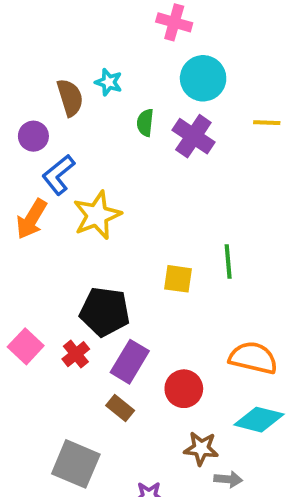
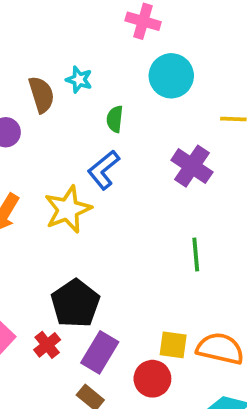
purple cross: (193, 136) -> (192, 166), moved
blue L-shape: (58, 175) -> (104, 170), moved
yellow square: (178, 279) -> (173, 345), moved
black pentagon: (105, 312) -> (75, 303), turned 30

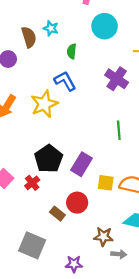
blue L-shape: (104, 170) -> (65, 81), turned 100
purple rectangle: (100, 352) -> (82, 164), moved
red circle: (152, 379) -> (77, 203), moved

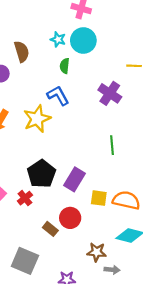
cyan circle: (105, 26) -> (83, 41), moved
cyan star: (51, 28) -> (58, 39), moved

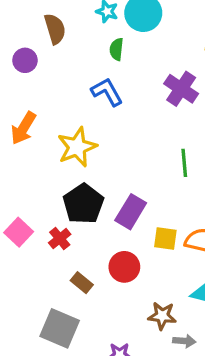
yellow star: (37, 119) -> (77, 147), moved
brown rectangle: (50, 229) -> (82, 283), moved

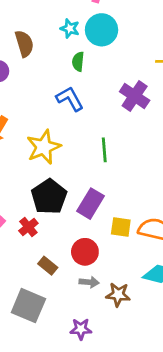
green line: (184, 163) -> (104, 150), moved
gray arrow: (184, 341) -> (89, 282), moved

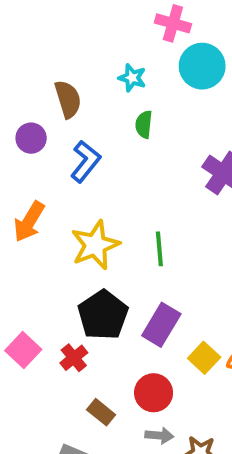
cyan circle: (102, 30) -> (202, 66), moved
blue L-shape: (70, 99) -> (85, 161), moved, turned 68
green line: (104, 150) -> (159, 249), moved
yellow square: (121, 227) -> (204, 358), turned 35

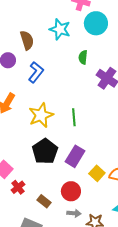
cyan star: (132, 78) -> (60, 29), size x1.5
green semicircle: (144, 124) -> (83, 57), moved
red cross: (74, 358) -> (18, 187), moved

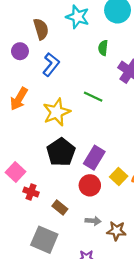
green line: (74, 117) -> (93, 97), moved, turned -60
red cross: (18, 187) -> (31, 192), turned -32
red circle: (71, 191) -> (90, 185), moved

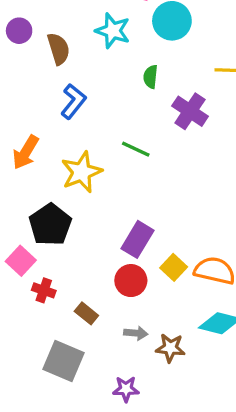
purple circle: (20, 51) -> (19, 31), moved
black pentagon: (61, 152) -> (50, 225), moved

